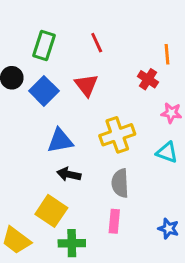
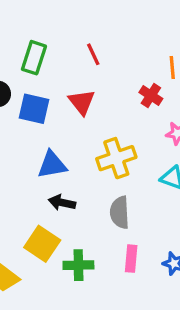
blue square: (44, 91) -> (34, 109), turned -32
pink rectangle: (114, 221) -> (131, 259), moved
green cross: (72, 243) -> (78, 265), moved

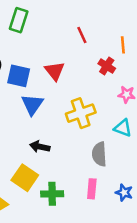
red line: (93, 54) -> (82, 35), moved
green rectangle: (34, 58) -> (19, 20), moved
blue triangle: (52, 165) -> (32, 104), moved, turned -45
gray semicircle: (120, 212) -> (99, 154), moved

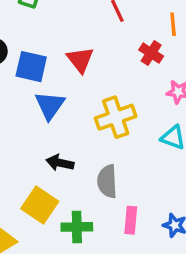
gray semicircle: (99, 154) -> (107, 181), moved

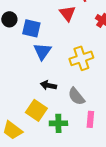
red triangle: (80, 60) -> (67, 13), moved
gray semicircle: (107, 181) -> (76, 96), turned -36

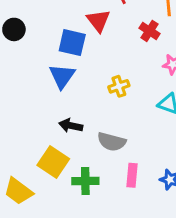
blue square: (31, 28) -> (72, 43), moved
yellow cross: (81, 58) -> (119, 86), size x0.6
gray semicircle: (76, 96) -> (112, 142), turned -36

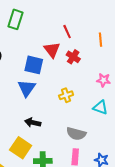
red cross: (149, 31) -> (73, 57), moved
gray semicircle: (112, 142) -> (76, 134), moved

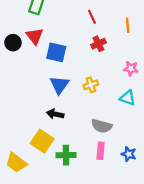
red triangle: (52, 50) -> (35, 36), moved
red cross: (73, 57) -> (98, 44), turned 32
blue triangle: (27, 88) -> (59, 85), moved

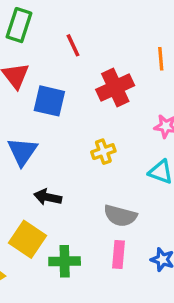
red line: (92, 17) -> (73, 45), moved
red cross: (98, 44) -> (115, 87), size x1.5
blue triangle: (59, 85) -> (22, 152), moved

